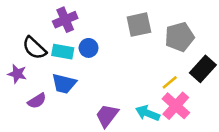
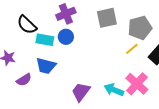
purple cross: (65, 20) -> (66, 14), moved
black semicircle: (34, 48) -> (27, 25), moved
yellow line: (170, 82) -> (132, 49), moved

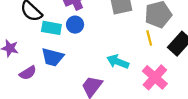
yellow line: (132, 49) -> (149, 38), turned -64
cyan arrow: (114, 90) -> (118, 62), moved

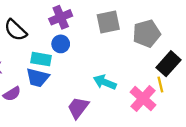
cyan rectangle: (51, 28) -> (41, 59), moved
yellow line: (149, 38) -> (160, 85), moved

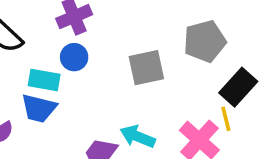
gray square: (108, 22) -> (146, 68), moved
cyan arrow: (105, 82) -> (138, 137), moved

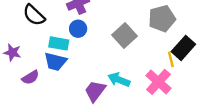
gray square: (146, 68) -> (124, 36), turned -30
yellow line: (226, 119) -> (171, 59), moved

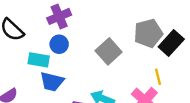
black rectangle: (183, 48) -> (171, 43), moved
blue trapezoid: (55, 62) -> (52, 82), moved

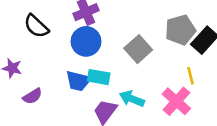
blue circle: (59, 44) -> (86, 41), size x1.5
cyan rectangle: (39, 60) -> (99, 77), moved

